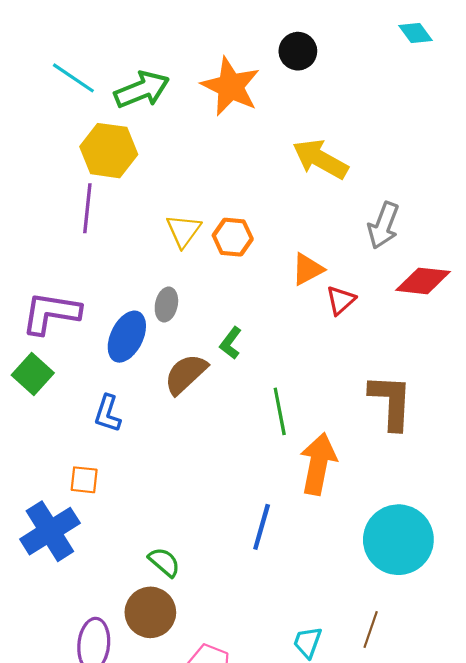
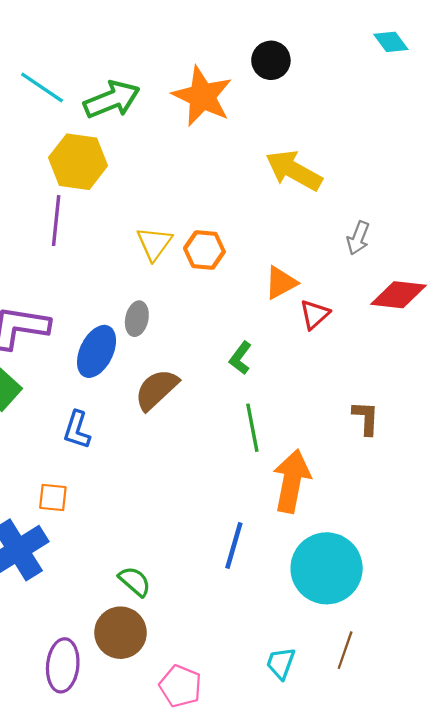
gray arrow: (383, 225) -> (358, 238), size x0.7
green L-shape: (231, 343) -> (240, 358), moved
brown L-shape: (391, 402) -> (366, 418), size x0.6
cyan circle: (398, 540) -> (327, 568), moved

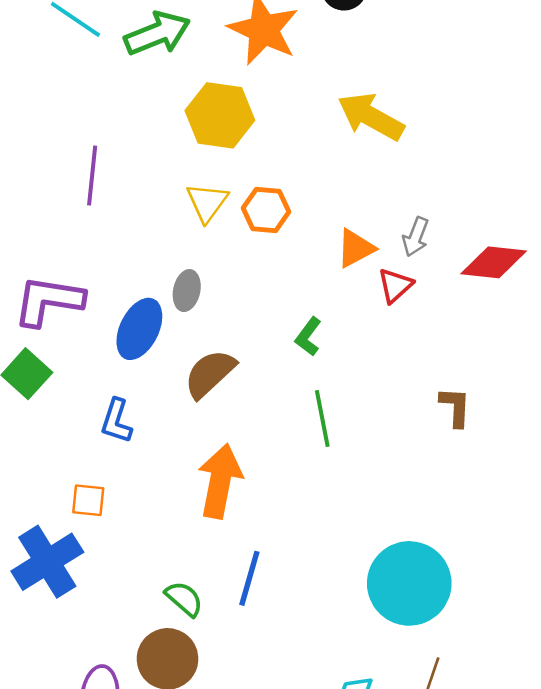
yellow hexagon: (78, 162) -> (220, 115), moved
gray arrow: (358, 238) -> (416, 237), moved
orange arrow: (292, 481) -> (220, 481), moved
blue line: (234, 545) -> (249, 578), moved

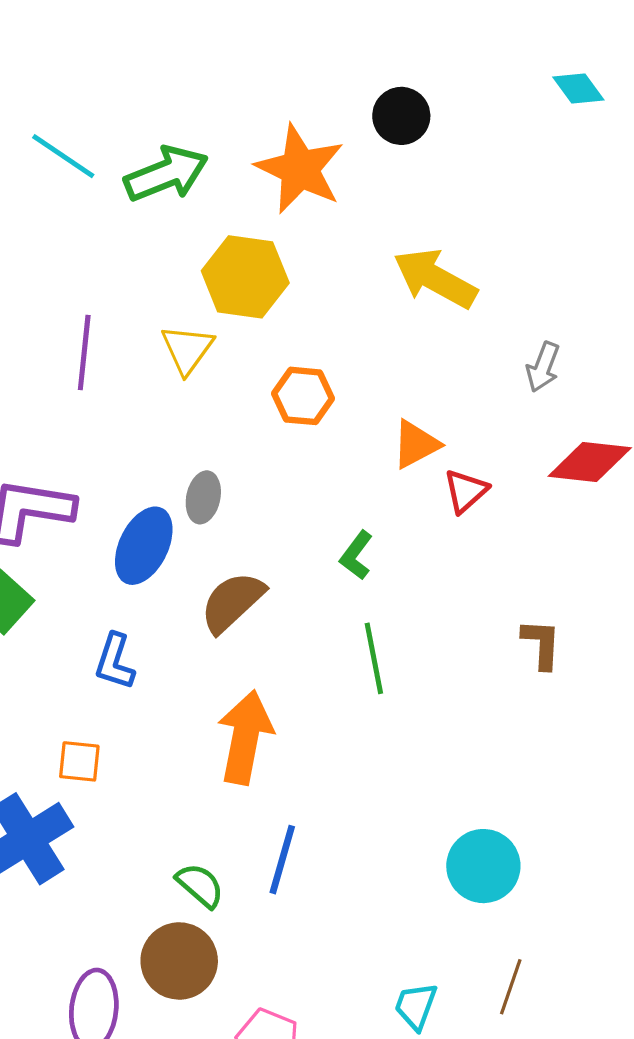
yellow triangle: (207, 202) -> (187, 349), moved
gray arrow: (416, 237) -> (543, 367), moved
cyan circle: (409, 583) -> (483, 866), size x0.7

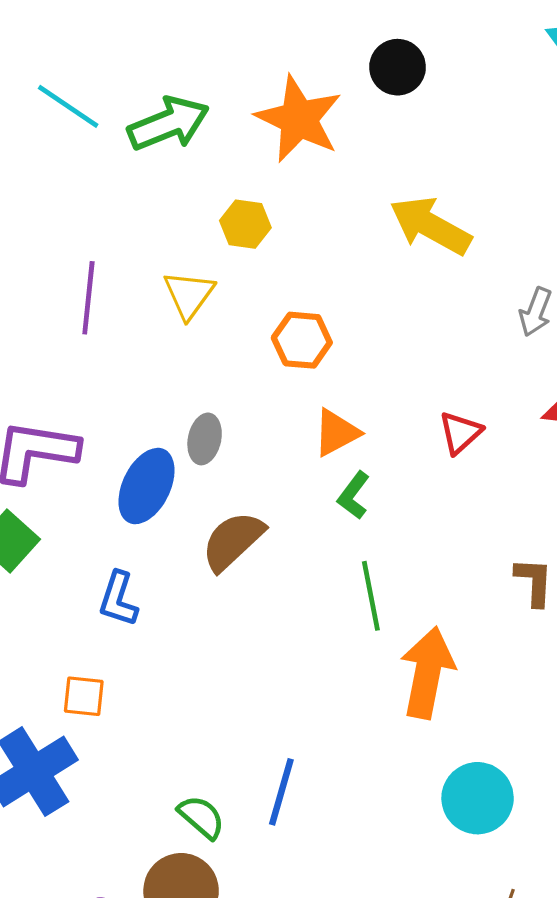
yellow hexagon: (245, 277) -> (245, 224), size x0.6
orange triangle: (416, 444) -> (336, 433), moved
orange arrow: (245, 737) -> (427, 673), moved

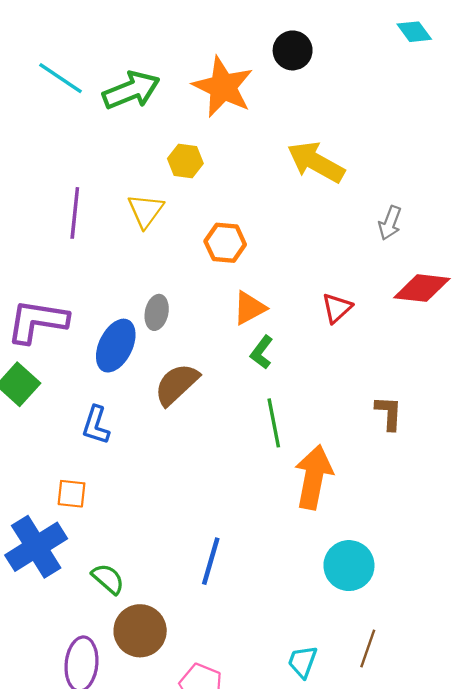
green semicircle: (201, 817) -> (108, 579), moved

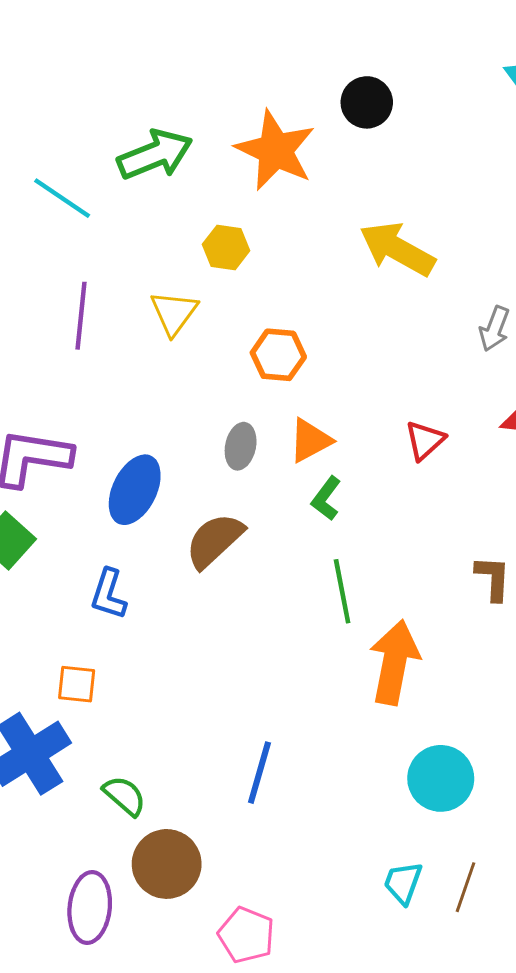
cyan line: (60, 78) -> (62, 198), moved
gray ellipse: (157, 312) -> (241, 446), moved
cyan trapezoid: (303, 662) -> (403, 883), moved

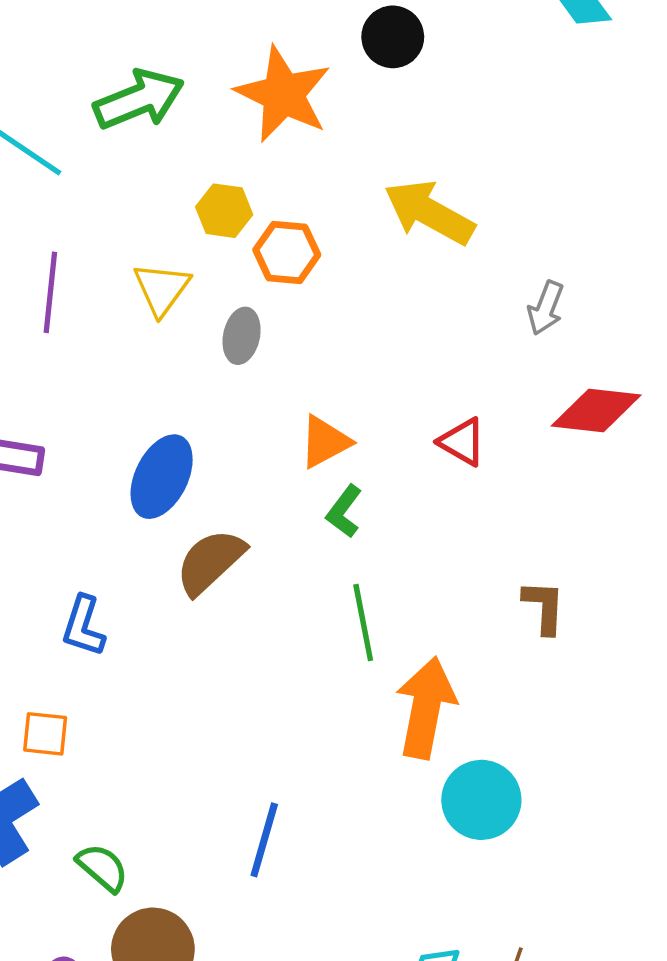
orange hexagon: (278, 355) -> (287, 252), moved
red triangle: (425, 440) -> (462, 442), turned -48
gray ellipse: (241, 446) -> (242, 336), moved
blue ellipse: (135, 490) -> (162, 477), moved
cyan circle: (441, 778) -> (481, 800), moved

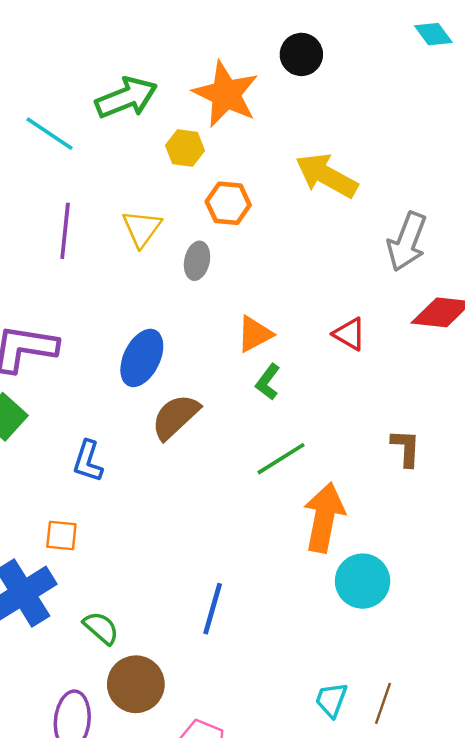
yellow hexagon: (224, 211) -> (185, 148), moved
gray arrow: (546, 308) -> (407, 242), size x1.6
green line: (363, 623) -> (281, 459), turned 69

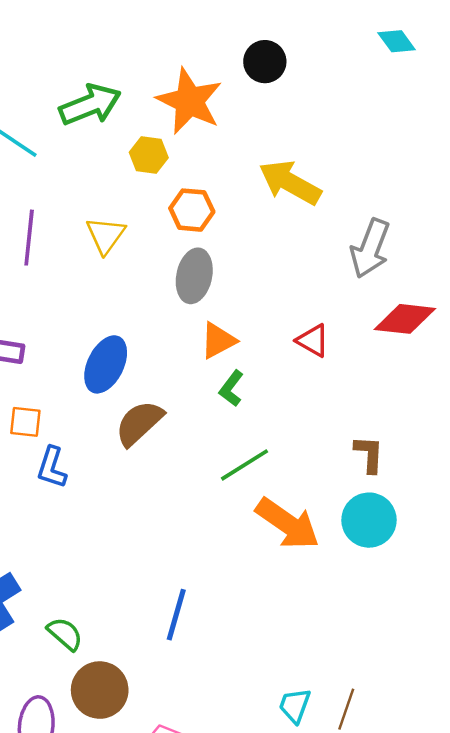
gray ellipse: (197, 261) -> (194, 276), moved, size x1.4
orange arrow: (324, 517) -> (288, 524), turned 114
orange square: (61, 535) -> (25, 422), moved
cyan circle: (363, 581) -> (369, 520), moved

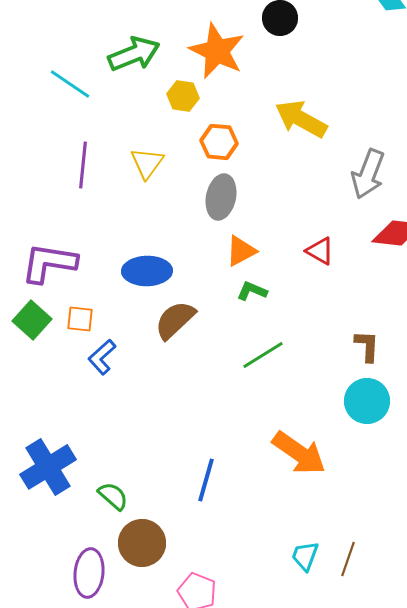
blue ellipse: (106, 364) -> (147, 271), turned 63
green L-shape: (231, 388) -> (252, 291), turned 76
blue L-shape: (52, 467) -> (102, 357), turned 30
orange arrow: (288, 524) -> (299, 453), moved

